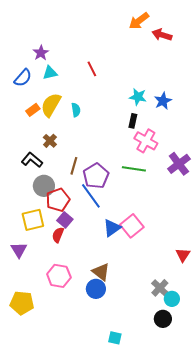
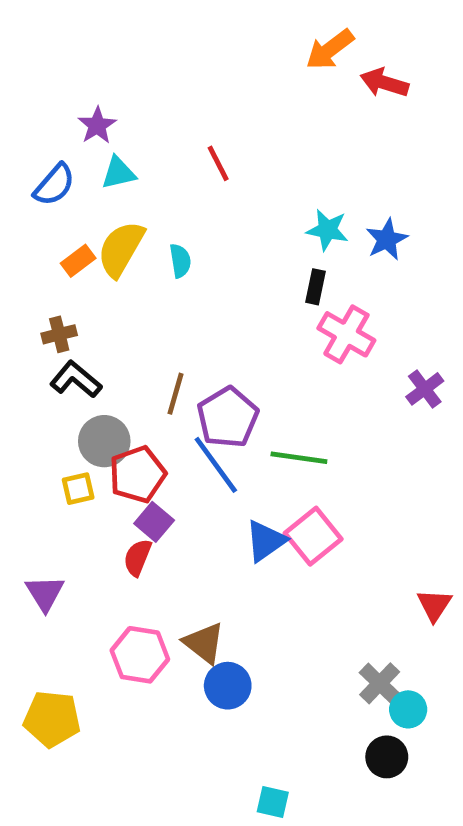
brown cross: (50, 141) -> (59, 334), moved, turned 32
purple cross: (179, 164) -> (425, 389), size x0.7
green line: (134, 169) -> (299, 458), moved
yellow square: (33, 220) -> (78, 489), moved, size x0.6
brown triangle: (101, 272) -> (204, 643), moved

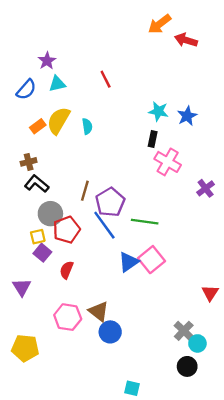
purple square: (154, 522) -> (42, 253), moved

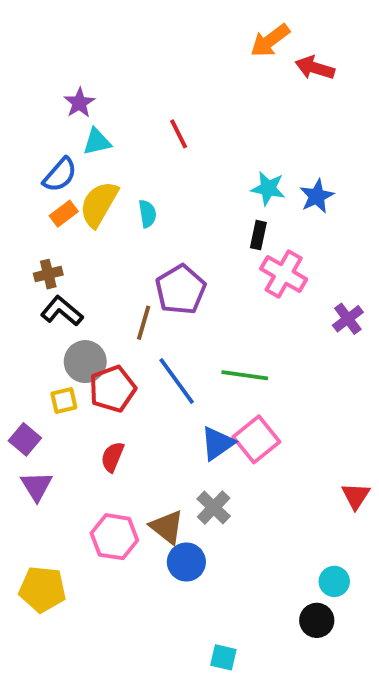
blue semicircle: (26, 90) -> (60, 175), moved
purple pentagon: (110, 202) -> (181, 290), moved
purple square: (42, 253) -> (25, 439), moved
gray cross: (184, 331) -> (214, 508), moved

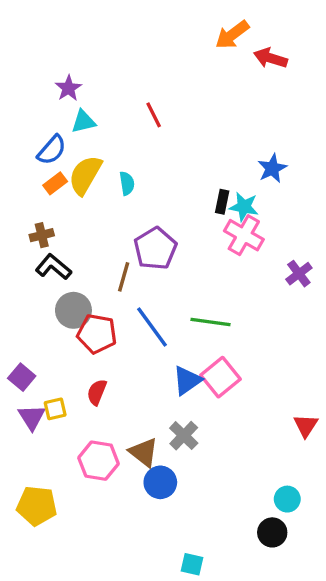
cyan star: (268, 188) -> (244, 207), moved
red pentagon: (112, 389) -> (97, 334), turned 30
yellow square: (64, 400) -> (55, 409), moved

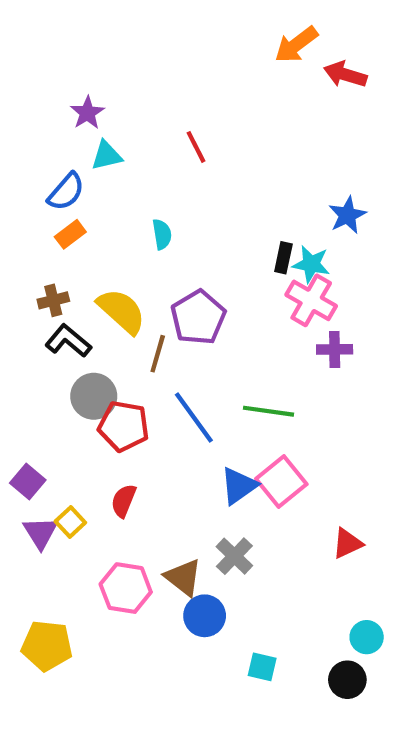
yellow semicircle: (85, 175) -> (121, 311), moved, turned 102
purple cross: (299, 274) -> (335, 349), moved, turned 36
yellow square: (55, 409) -> (70, 522), turned -30
red triangle: (306, 426) -> (347, 543), moved, turned 32
cyan square: (192, 564) -> (262, 667), moved

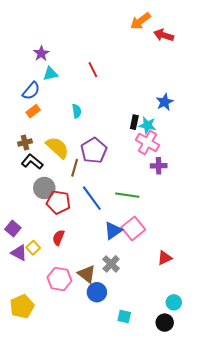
purple triangle: (40, 533) -> (19, 253), turned -30
yellow pentagon: (47, 646) -> (22, 306), turned -30

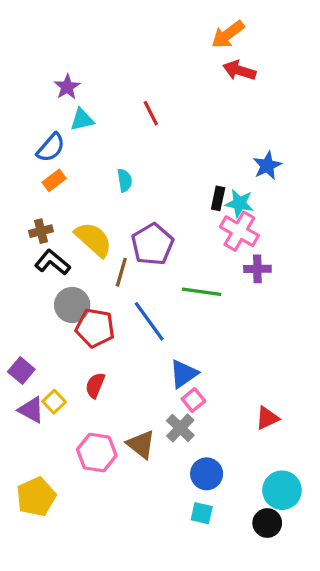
red arrow: (164, 35) -> (239, 70), moved
green line: (127, 195) -> (202, 292), moved
pink square: (133, 228) -> (193, 400), moved, size x0.6
blue circle: (97, 292) -> (207, 474), moved
cyan circle: (174, 302) -> (282, 490), size x1.5

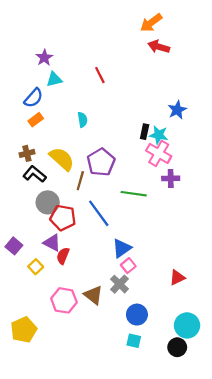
purple triangle: (31, 410) -> (52, 243), moved

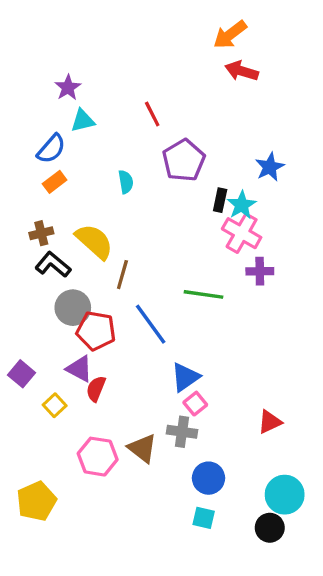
cyan star: (159, 135) -> (242, 205), turned 30
purple pentagon: (101, 162) -> (184, 160), moved
gray cross: (120, 284) -> (182, 432), turned -36

